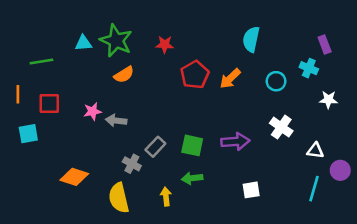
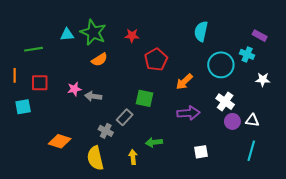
purple rectangle: (325, 45) -> (260, 36), turned -40
orange arrow: (230, 79) -> (184, 82), moved
cyan circle: (276, 81) -> (221, 65), size x1.6
green square: (192, 145) -> (144, 98), moved
purple circle: (340, 170) -> (232, 121), moved

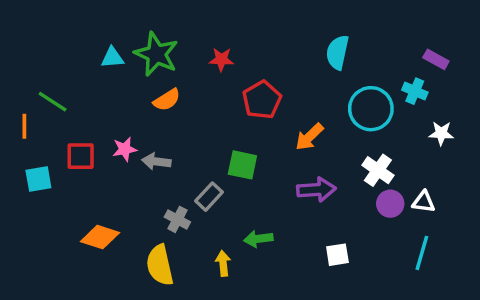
green line: (34, 49) -> (53, 102), moved, turned 42
red square: (40, 83) -> (81, 156), moved

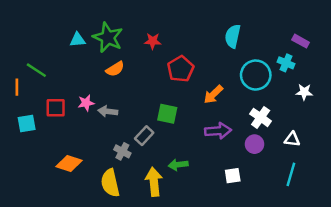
purple circle: (390, 204) -> (255, 144), moved
yellow arrow: (223, 263) -> (154, 182), size x1.6

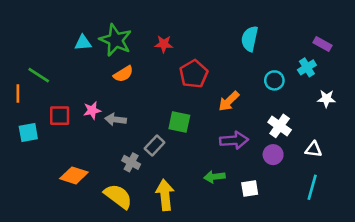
cyan cross: (286, 63) -> (307, 67), turned 35
cyan circle: (256, 75) -> (274, 80), size x0.6
green arrow: (178, 165) -> (214, 177), moved
yellow semicircle: (110, 183) -> (118, 196), turned 140

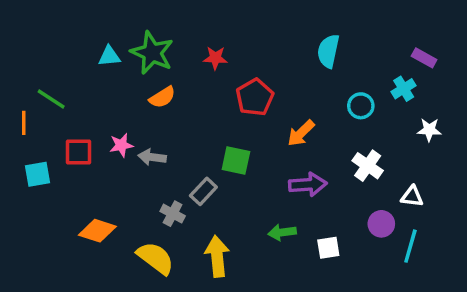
purple circle: (273, 155) -> (381, 224), moved

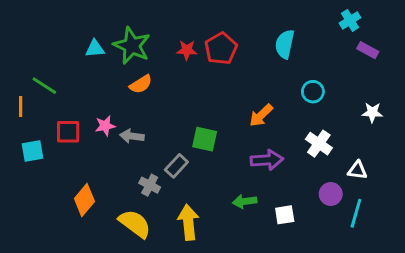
cyan cross: (404, 89) -> (350, 20), moved
red pentagon: (255, 97) -> (221, 49), moved
orange diamond: (97, 231) -> (84, 200), turned -68

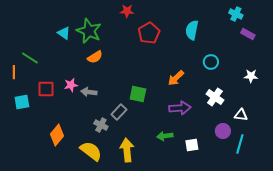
cyan cross: (350, 20) -> (236, 14), turned -32
cyan triangle: (95, 49) -> (64, 33), turned 40
red star: (187, 50) -> (127, 11), moved

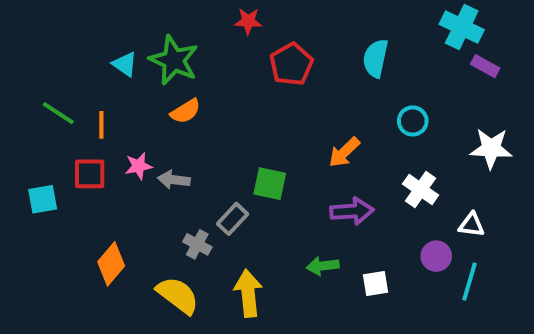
cyan cross: (236, 14) -> (462, 27), size x1.5
orange line: (14, 72) -> (101, 125), moved
white star: (251, 76) -> (491, 148), size x1.5

